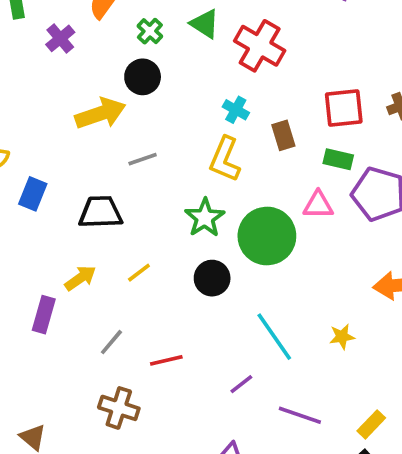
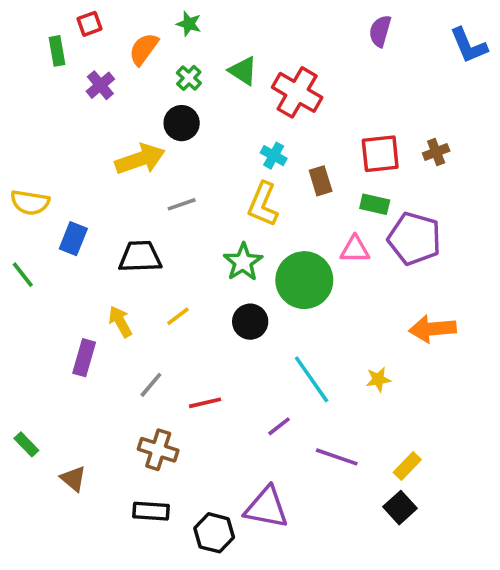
yellow arrow: (80, 278) -> (120, 322), turned -84

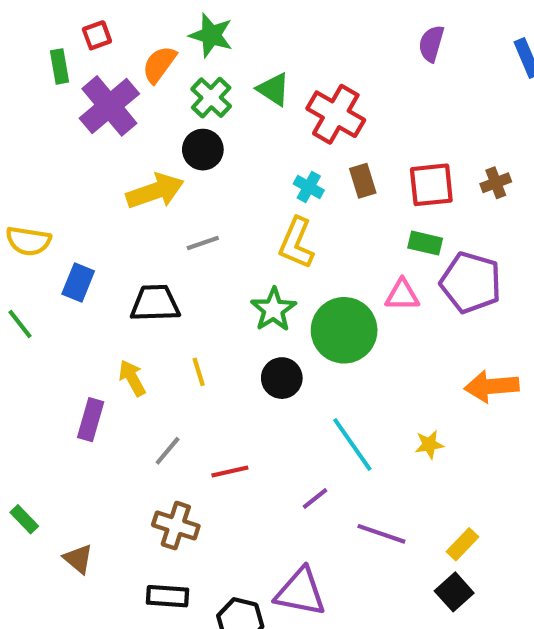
green star: (189, 24) -> (211, 35), size x1.5
green cross: (189, 78) -> (211, 98), size x1.4
purple cross: (100, 85) -> (109, 106), size x1.8
brown rectangle: (321, 181) -> (363, 181), moved
yellow line: (178, 316) -> (199, 372), turned -70

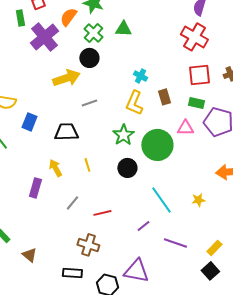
green triangle: (273, 89) -> (123, 29), turned -30
red cross: (336, 114) -> (194, 37), moved
brown rectangle: (363, 181) -> (164, 97), moved
brown cross: (176, 526) -> (88, 245), moved

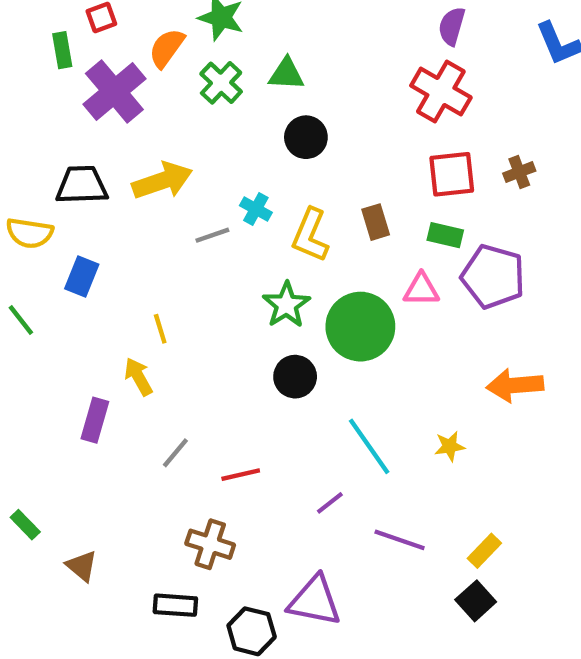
black circle: (89, 58) -> (306, 137), moved
cyan cross: (140, 76) -> (256, 209), moved
black trapezoid: (66, 132) -> (82, 185), moved
yellow line: (87, 165) -> (160, 329), moved

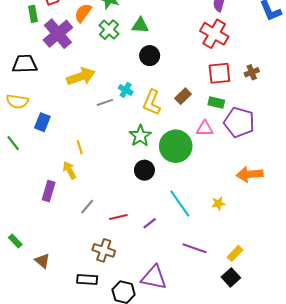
black trapezoid: (82, 185) -> (25, 64), moved
brown rectangle: (376, 222) -> (183, 96), turned 63
purple line: (330, 503) -> (150, 223), moved

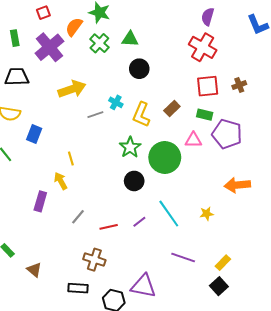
green rectangle: (33, 14) -> (15, 38), moved
purple line: (150, 223) -> (139, 222), moved

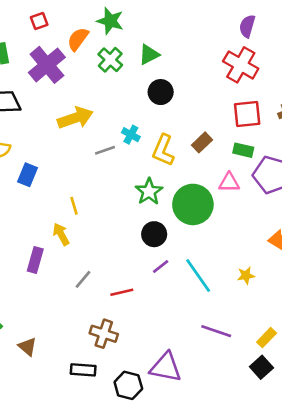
green triangle: (130, 39) -> (149, 55), turned -30
purple line: (139, 222) -> (161, 266), moved

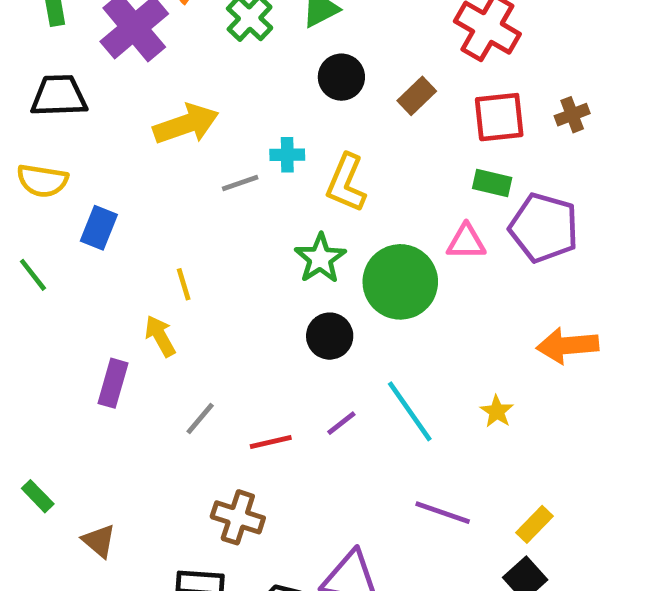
cyan cross: (131, 135) -> (287, 155), turned -30
brown rectangle: (202, 142) -> (417, 96), moved
purple line: (161, 266) -> (341, 423), moved
yellow star: (246, 276) -> (497, 411), turned -30

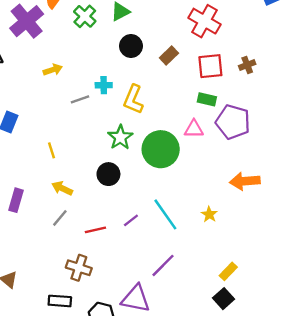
yellow arrow: (186, 124) -> (53, 70), size x0.6
yellow arrow: (160, 336) -> (62, 188), moved, turned -36
black circle: (330, 336) -> (108, 174), moved
purple line: (443, 513) -> (163, 265), moved, turned -64

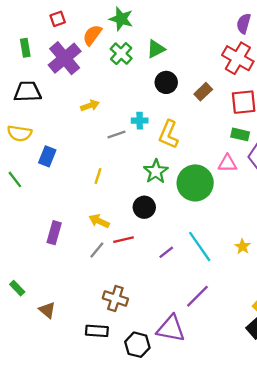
yellow line: (52, 150) -> (98, 176), moved, turned 35
red line: (95, 230) -> (123, 240), moved

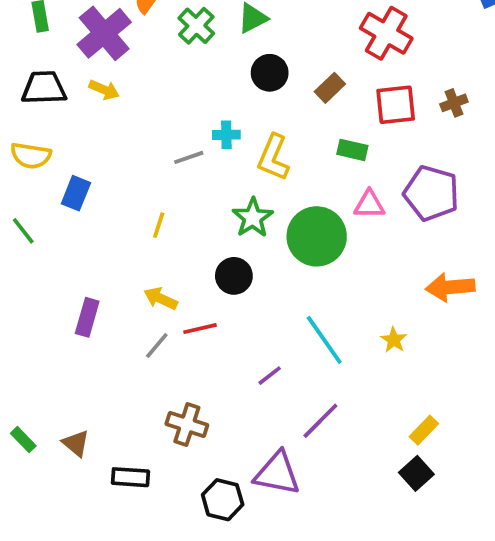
yellow arrow: (90, 106) -> (104, 90), moved, turned 42
green rectangle: (240, 134) -> (352, 150), moved
purple line: (166, 252) -> (270, 376), moved
green rectangle: (17, 288) -> (23, 440), moved
black rectangle: (97, 331) -> (130, 477), moved

